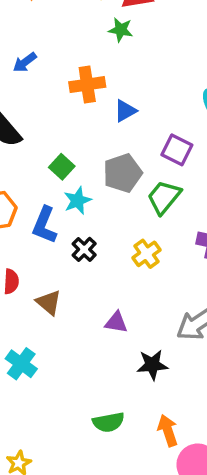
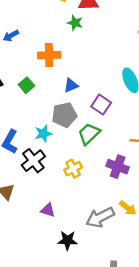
blue triangle: (125, 111) -> (71, 85), moved
green square: (62, 167) -> (26, 85), moved
cyan star: (78, 201) -> (43, 134), moved
black cross: (84, 249) -> (33, 161), size x1.5

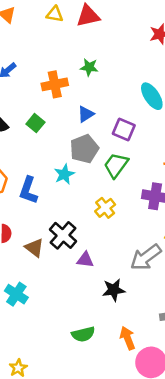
green star: (75, 23) -> (89, 67), moved
black cross: (33, 161) -> (63, 235), moved

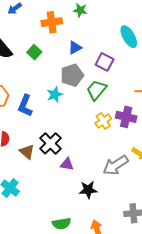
yellow cross: (105, 208) -> (103, 121), moved

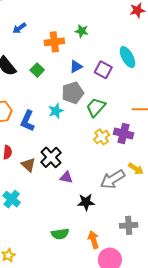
purple square: (105, 62) -> (103, 70), moved

